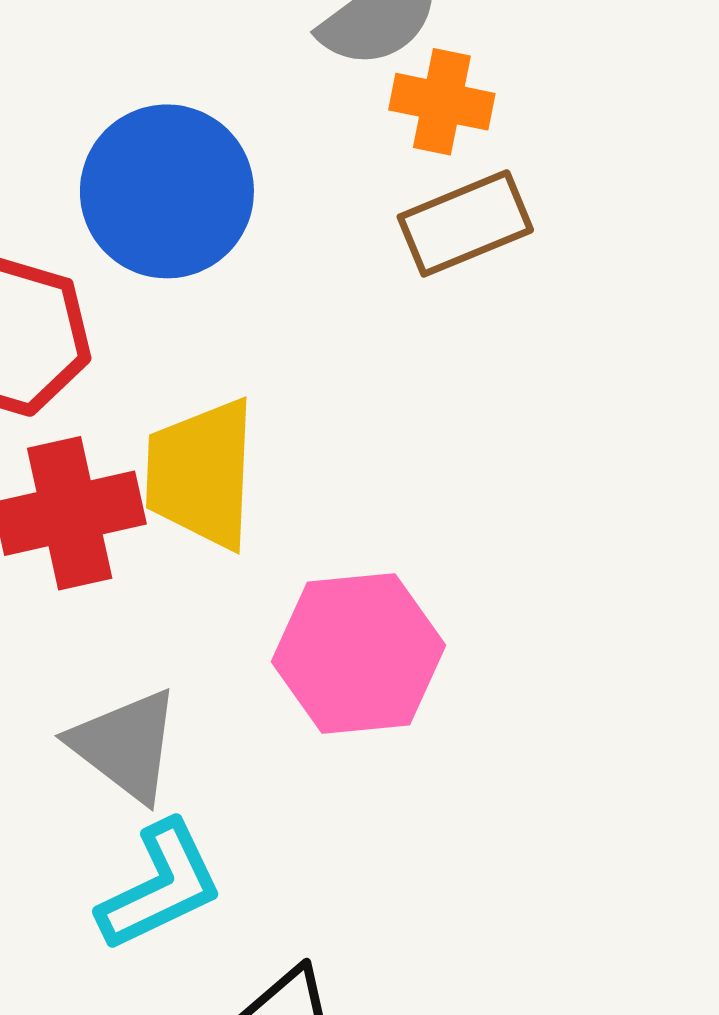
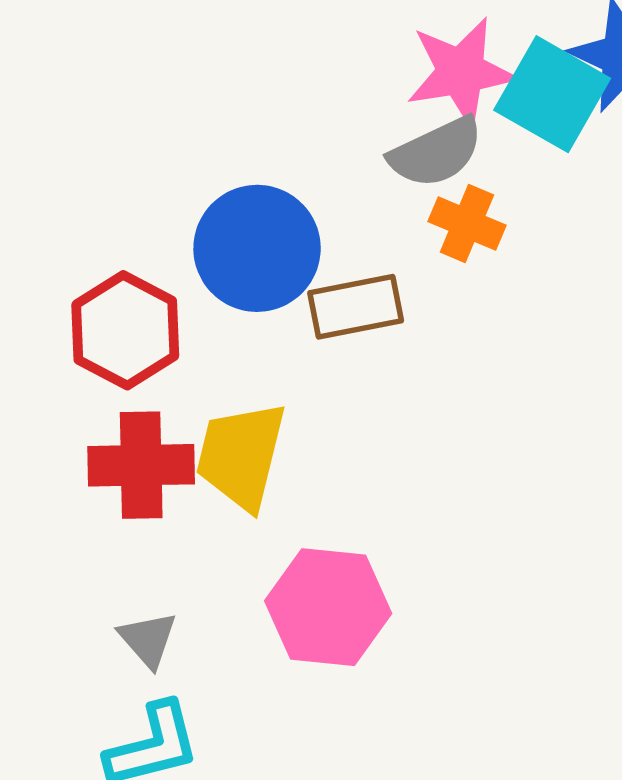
brown rectangle: (465, 223) -> (356, 307), moved
gray triangle: (125, 745) -> (148, 639), size x0.7

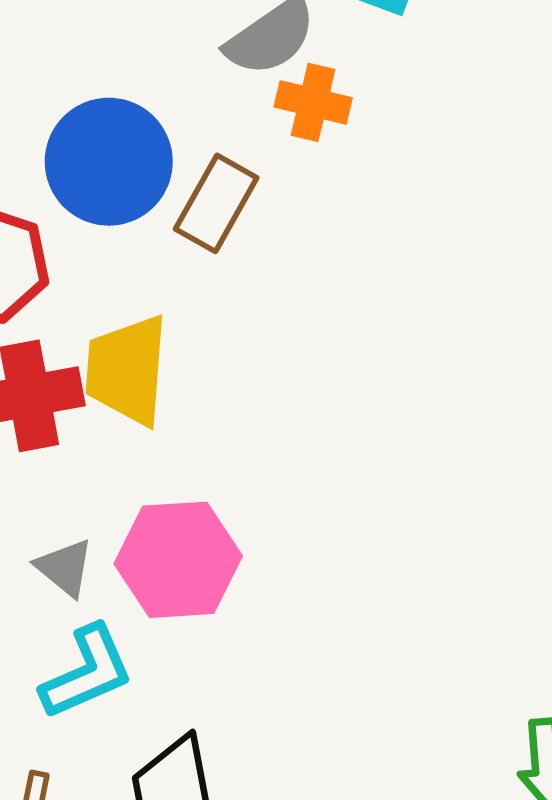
brown rectangle: (356, 307) -> (216, 203), turned -40
pink hexagon: (328, 607) -> (178, 560), moved

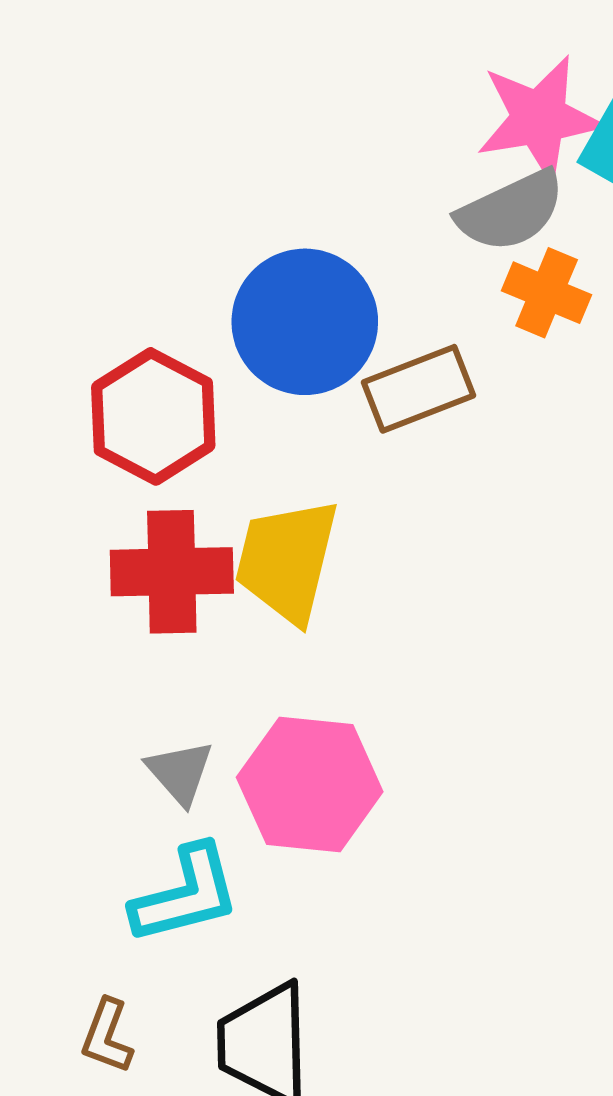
brown rectangle: (216, 203) -> (419, 389), turned 30

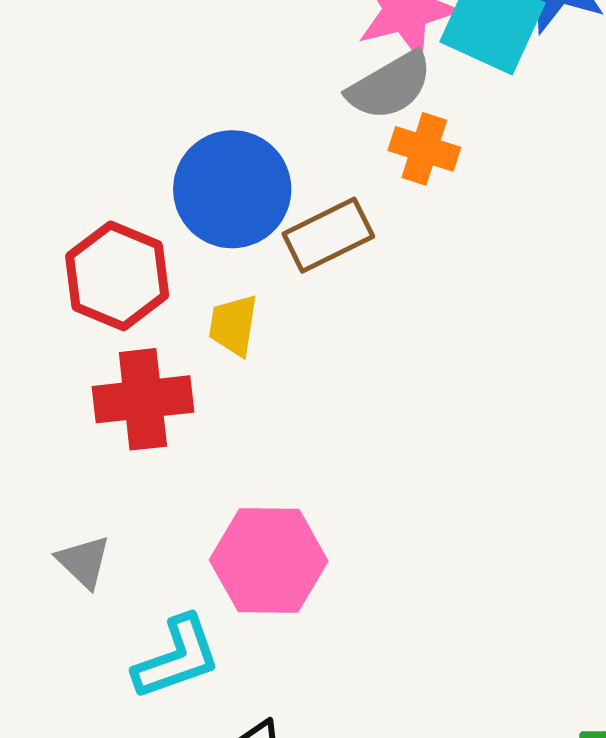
yellow trapezoid: (287, 561) -> (233, 325), moved, size x0.6
gray triangle: (180, 772) -> (84, 562), moved

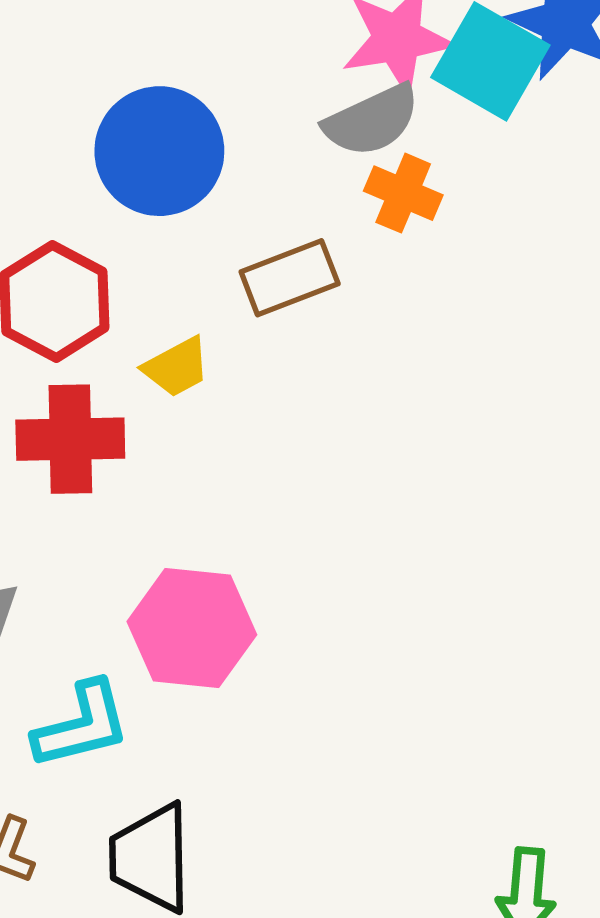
blue circle: (232, 189) -> (159, 151), moved
yellow trapezoid: (233, 325) -> (177, 367), turned -132

